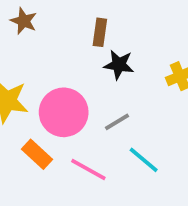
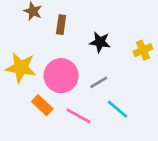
brown rectangle: (100, 32) -> (61, 25), moved

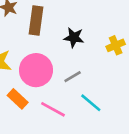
brown rectangle: (61, 25) -> (36, 20), size x1.5

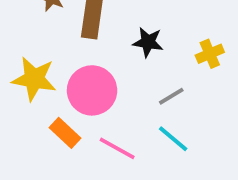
gray line: (73, 77) -> (171, 96), moved

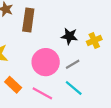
black star: (148, 42) -> (69, 36), moved
pink circle: (92, 90) -> (46, 62), moved

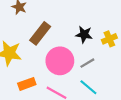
brown rectangle: (28, 20) -> (40, 33), moved, turned 30
orange rectangle: (13, 85) -> (27, 84), turned -63

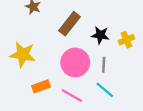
brown rectangle: (40, 33) -> (70, 24), moved
gray line: (87, 63) -> (104, 65), turned -56

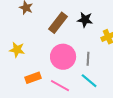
black star: (100, 35) -> (85, 20), moved
yellow star: (23, 54) -> (17, 50), size x0.7

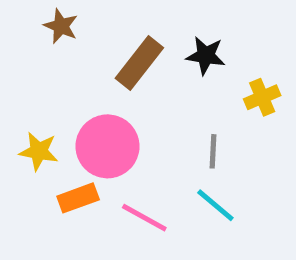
yellow star: (17, 50) -> (39, 151), moved
pink circle: (63, 57) -> (107, 146), moved

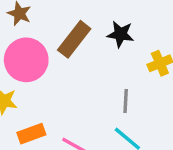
pink circle: (107, 146) -> (26, 60), moved

